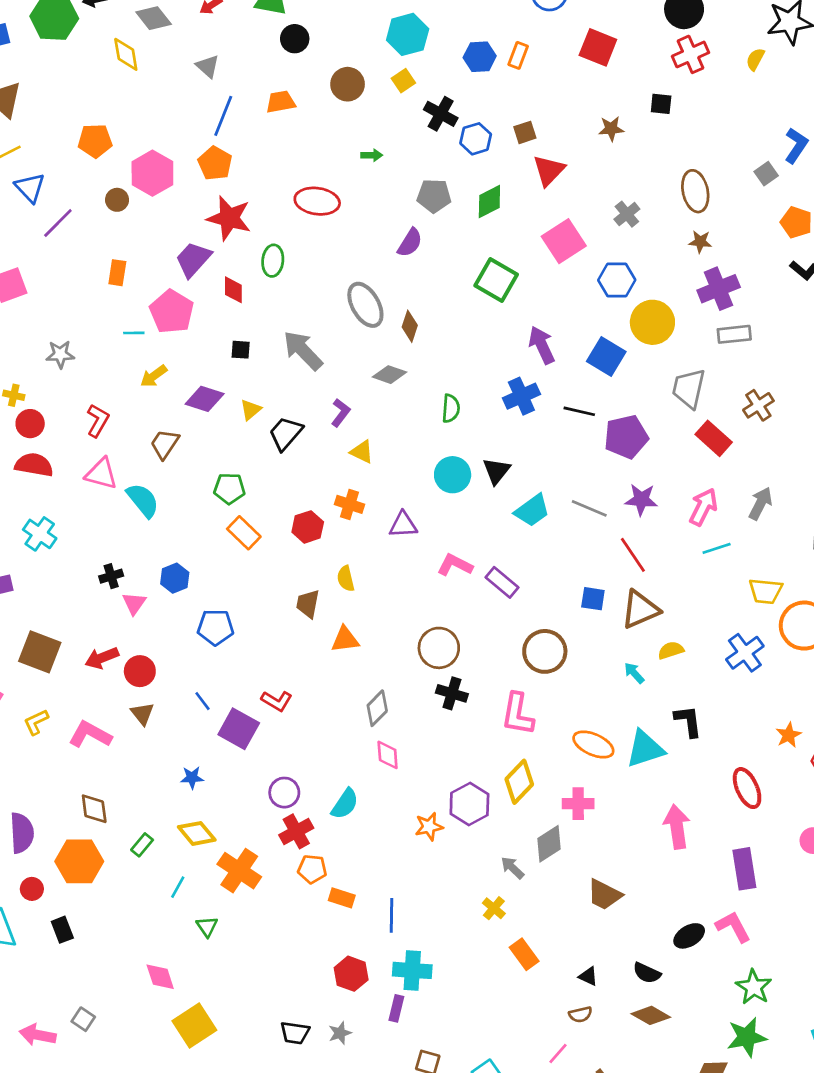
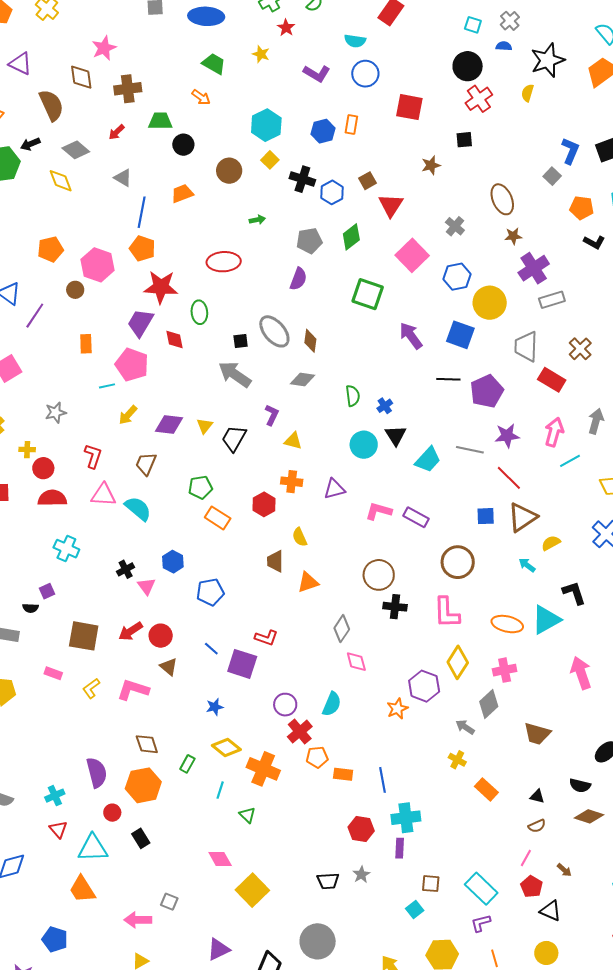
black square: (241, 350) -> (241, 341), moved
blue cross: (521, 396) -> (385, 406), moved, size x0.6

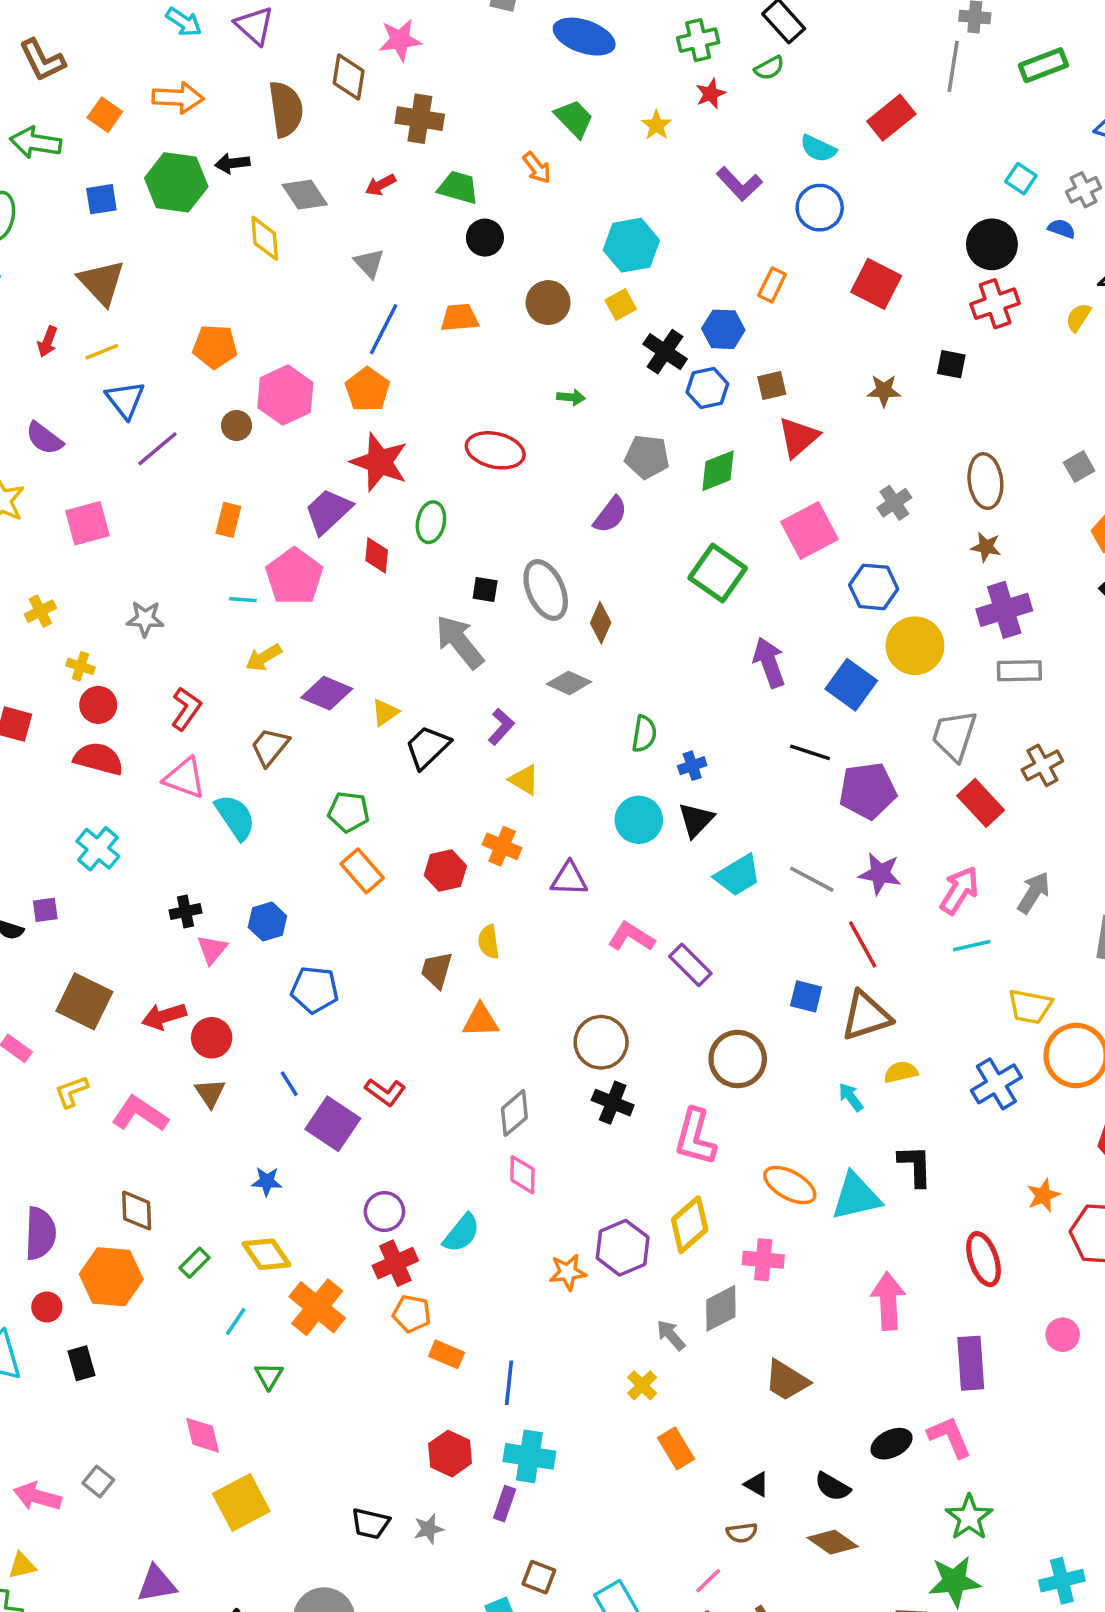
blue hexagon: (323, 131) -> (723, 329), moved

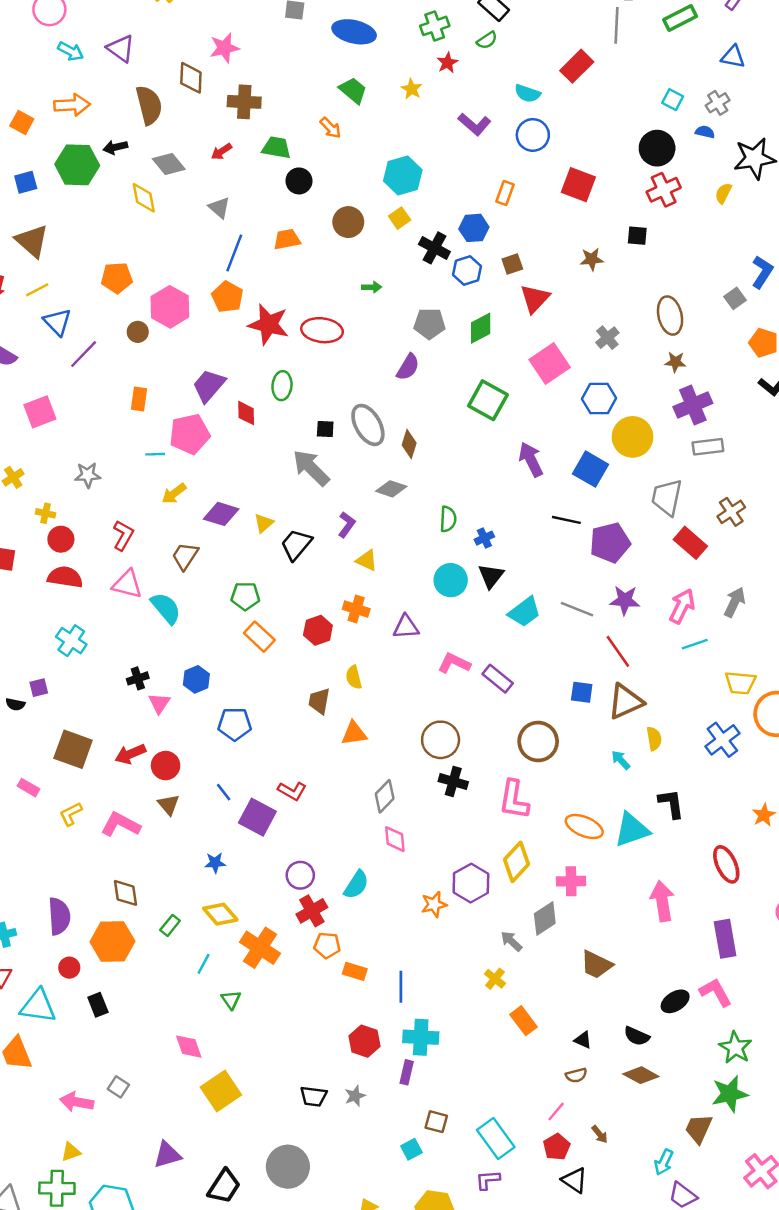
red star: (379, 462) -> (268, 324), moved
pink pentagon: (294, 576) -> (190, 434), turned 30
yellow semicircle: (901, 1072) -> (654, 739), turned 100

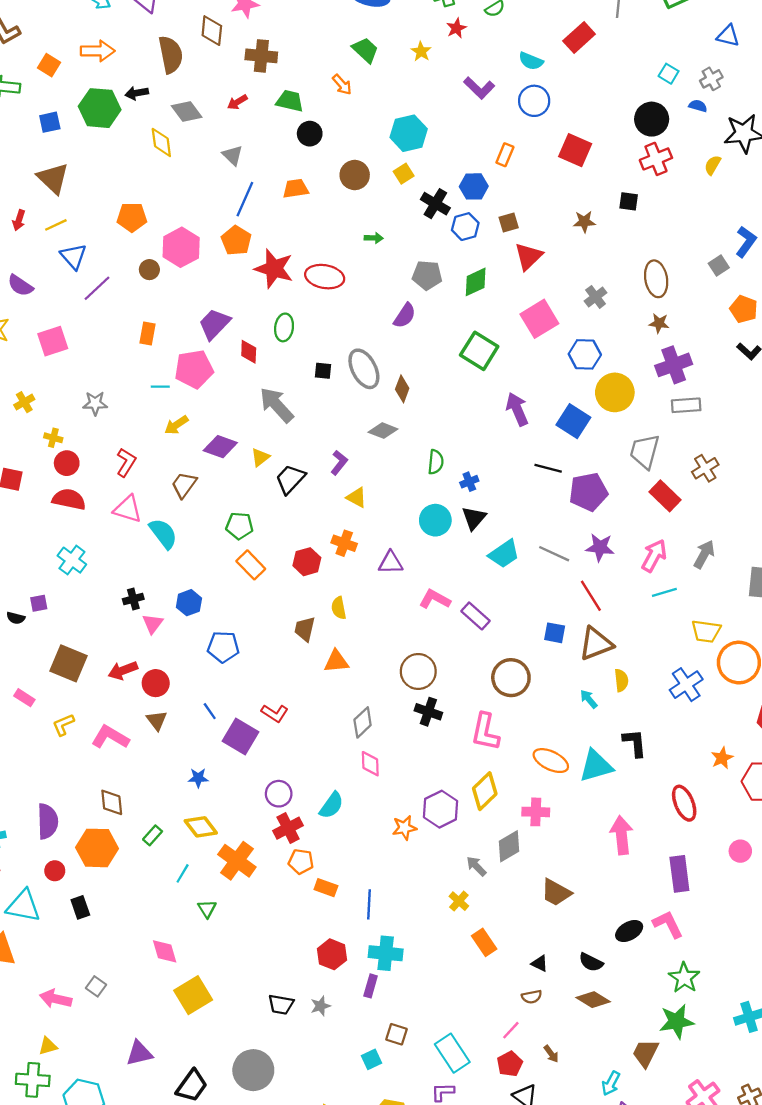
gray arrow: (311, 468) -> (277, 405), moved

